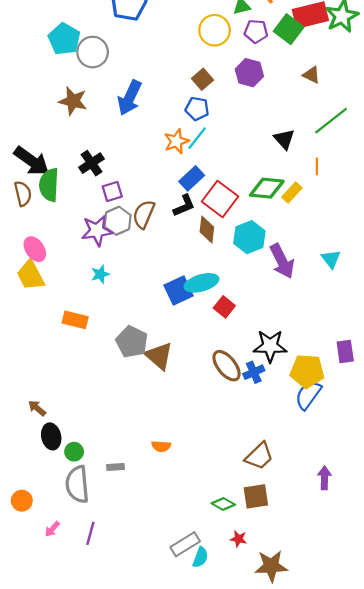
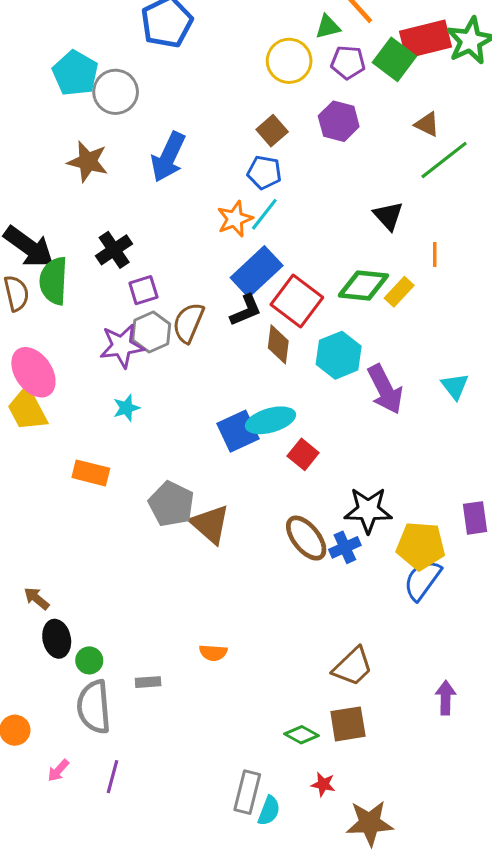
green line: (331, 121) -> (444, 160), moved
blue rectangle: (192, 178) -> (257, 272), size x1.4
pink ellipse: (35, 249) -> (33, 372), size x1.4
gray rectangle: (185, 544) -> (247, 792), turned -44

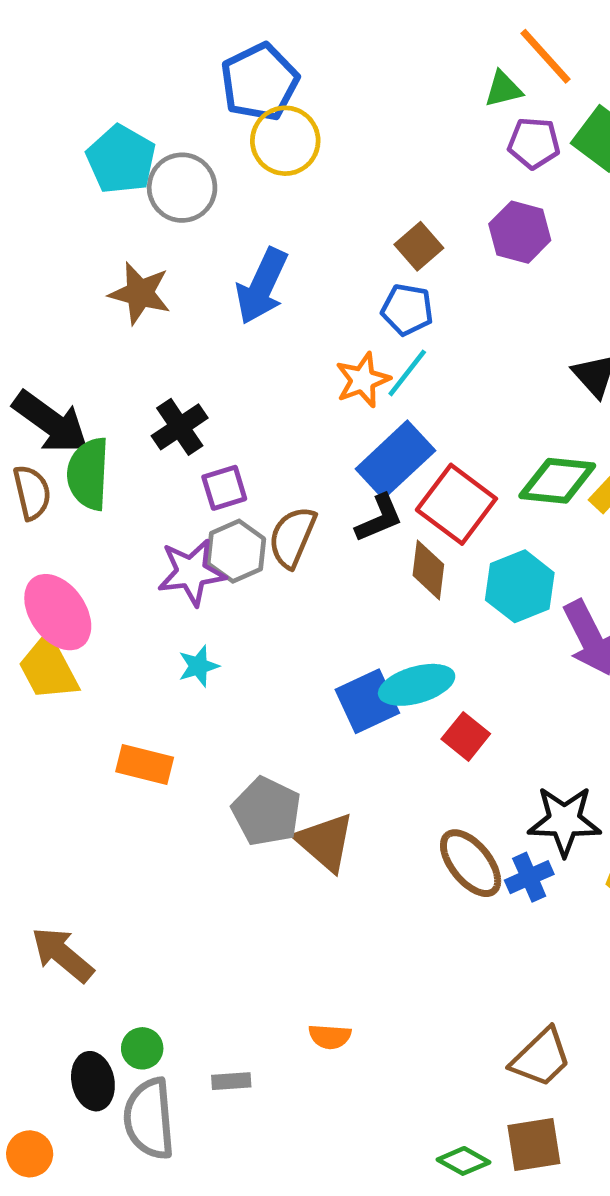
yellow circle: (289, 61) -> (285, 141), moved
brown arrow: (37, 598) -> (62, 955), size x1.6
black ellipse: (57, 639) -> (93, 1081), moved

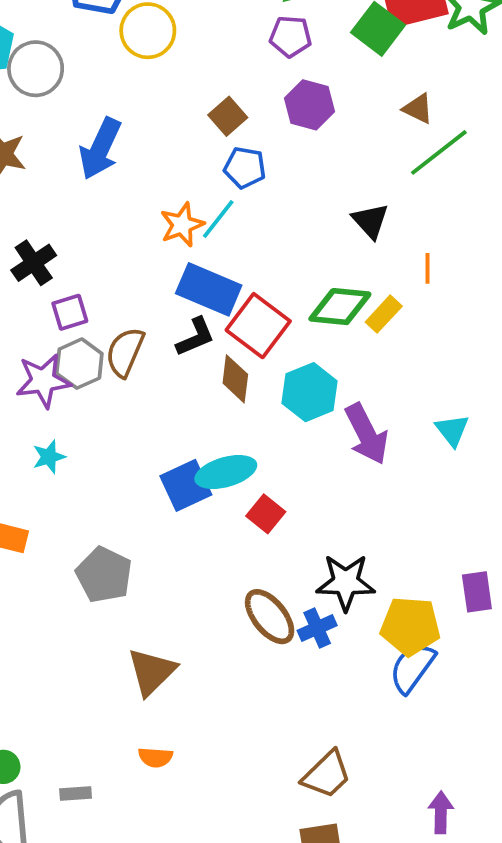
yellow circle: (285, 141) -> (148, 31), moved
purple pentagon: (534, 143) -> (290, 36), moved
blue pentagon: (407, 310) -> (245, 168), moved
blue rectangle: (395, 460) -> (209, 289), turned 66
brown triangle: (325, 842) -> (152, 672), moved, turned 34

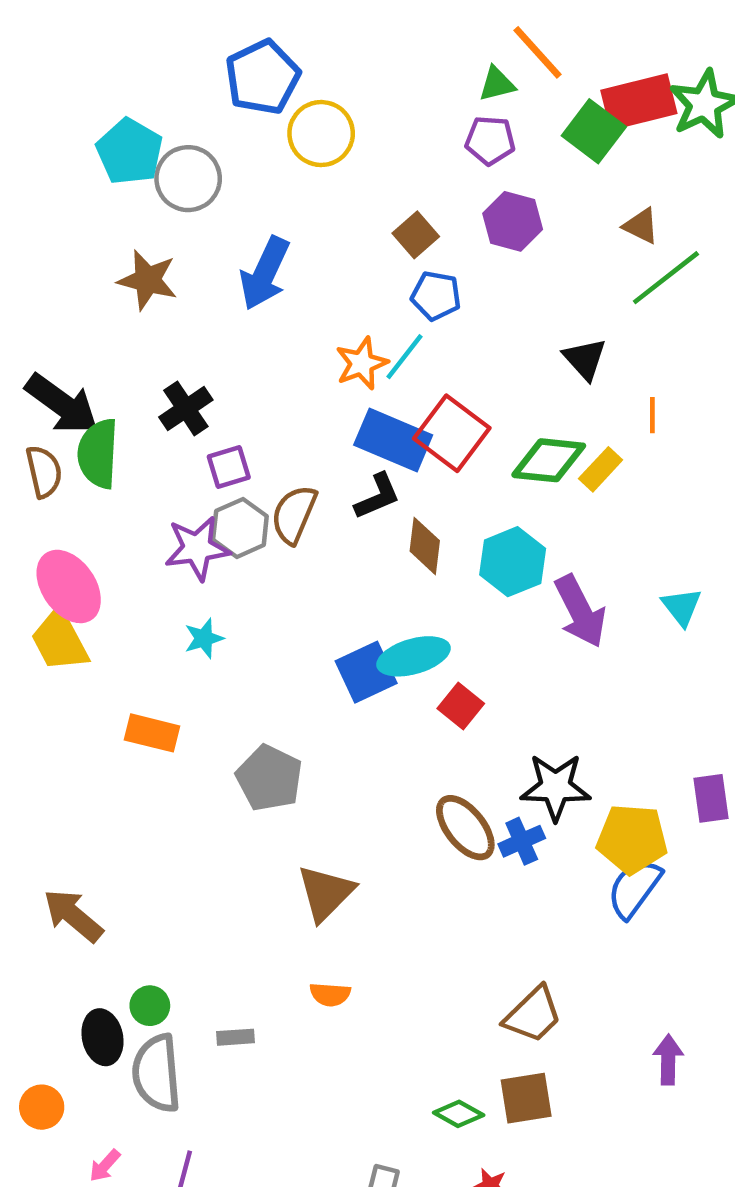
red square: (258, 326) -> (452, 433), moved

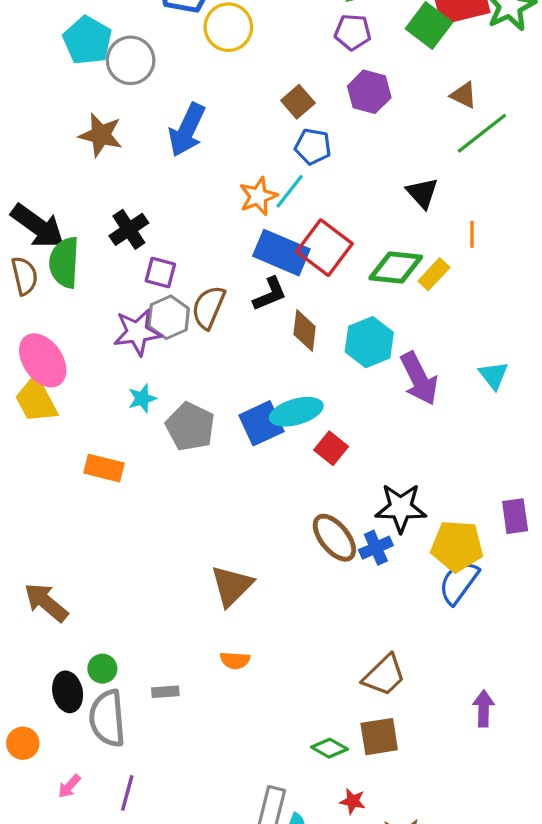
purple square: (229, 467) -> (160, 272), turned 32
gray pentagon: (269, 778) -> (190, 427), moved

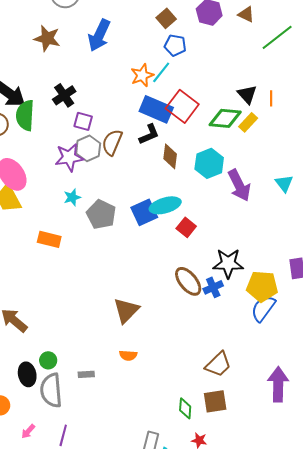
brown triangle: (464, 95) -> (246, 14), moved
black triangle: (422, 193) -> (247, 94), moved
purple arrow: (484, 708) -> (278, 384), size x1.6
green diamond: (329, 748) -> (185, 408), turned 65

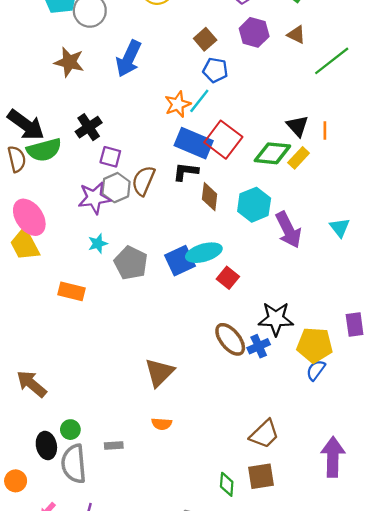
green semicircle: (25, 115) -> (44, 150), turned -108
black L-shape: (149, 134) -> (186, 172), turned -150
blue semicircle: (263, 308) -> (316, 370), size x0.7

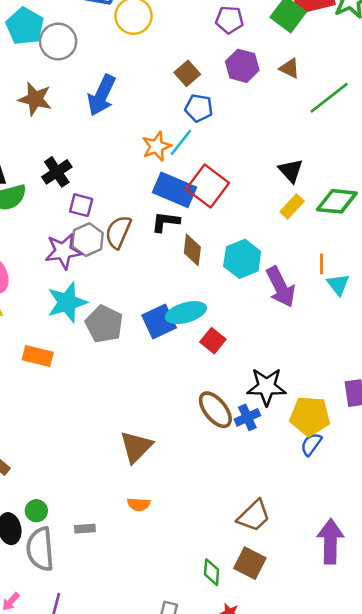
orange line: (325, 131) -> (321, 264), moved
green diamond: (272, 153) -> (337, 201), moved
cyan star: (98, 244) -> (67, 302), size x1.8
brown square: (261, 476) -> (250, 563), turned 36

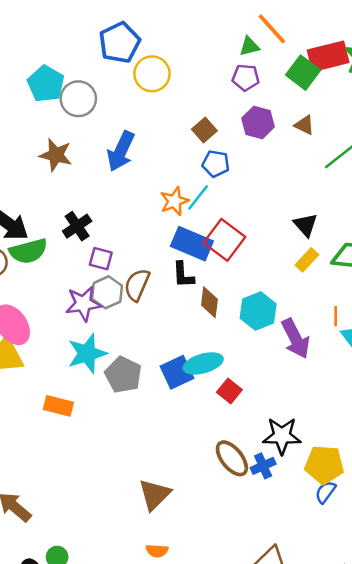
black L-shape: (166, 222) -> (183, 275), turned -100

